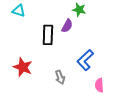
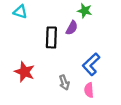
pink semicircle: (99, 85) -> (89, 90), moved

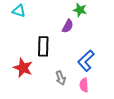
black rectangle: (51, 37) -> (43, 46), moved

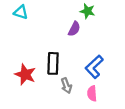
black rectangle: (43, 46) -> (53, 63), moved

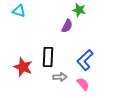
gray arrow: (66, 86) -> (60, 77), turned -72
pink semicircle: (92, 93) -> (83, 84), turned 144

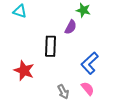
black rectangle: (48, 57) -> (50, 46), moved
gray arrow: (60, 77) -> (63, 92), moved, turned 64

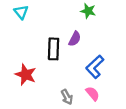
cyan triangle: (20, 11) -> (21, 12), turned 32
purple semicircle: (71, 27) -> (75, 39), moved

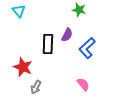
blue L-shape: (95, 67) -> (87, 48), moved
gray arrow: (67, 97) -> (36, 87), moved, turned 56

